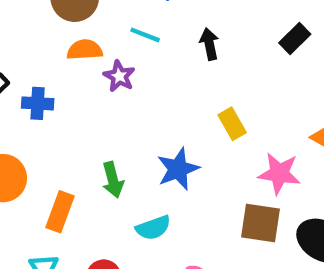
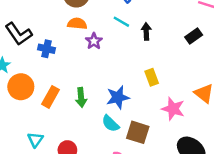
cyan line: (145, 35) -> (121, 22), moved
orange rectangle: (60, 212) -> (50, 97), moved
brown square: (261, 223) -> (138, 132), moved
cyan semicircle: (153, 228) -> (110, 124), moved, turned 54

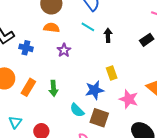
purple star: (94, 41) -> (64, 50), moved
blue star: (118, 97) -> (94, 90), moved

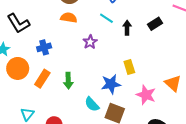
black rectangle: (147, 40) -> (155, 24), moved
blue cross: (26, 48) -> (44, 47), moved, turned -32
purple star: (64, 50) -> (90, 42), moved

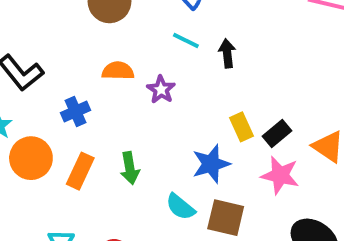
orange semicircle: (69, 18) -> (118, 71), moved
black rectangle: (155, 24) -> (277, 134), moved

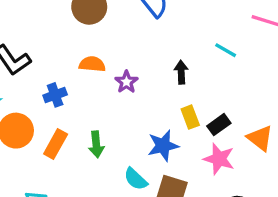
cyan line: (186, 41) -> (226, 50), moved
black arrow: (227, 53) -> (181, 72), moved

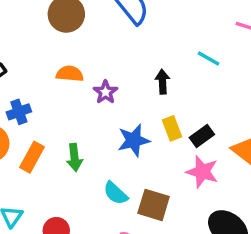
blue cross: (55, 95) -> (19, 112), moved
blue star: (163, 146) -> (134, 140), moved

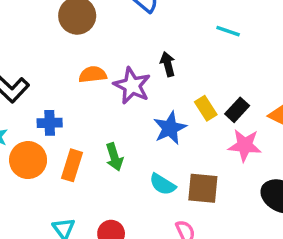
black arrow: (162, 82) -> (168, 64), moved
purple star: (106, 92) -> (132, 86), size x1.5
blue cross: (19, 112) -> (50, 123), turned 30

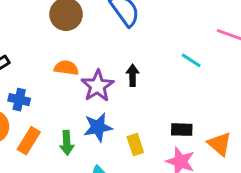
yellow rectangle: (206, 108) -> (135, 145), moved
black rectangle: (237, 110) -> (182, 130), turned 35
blue star: (170, 128) -> (98, 127), moved

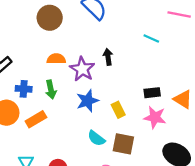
orange rectangle: (29, 141) -> (36, 119), turned 36
green arrow: (67, 143) -> (51, 90), moved

